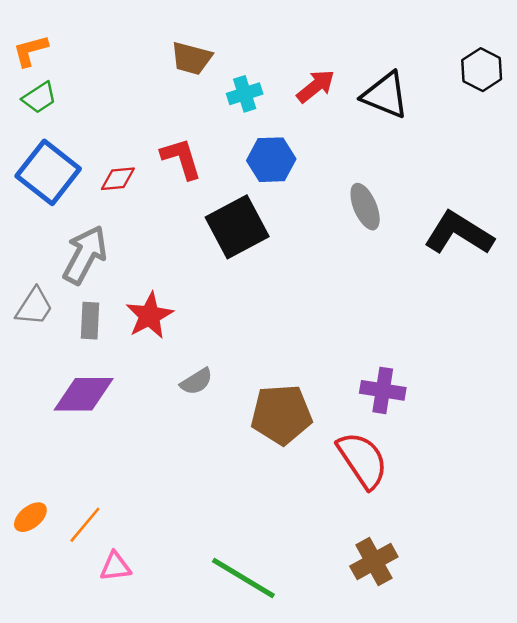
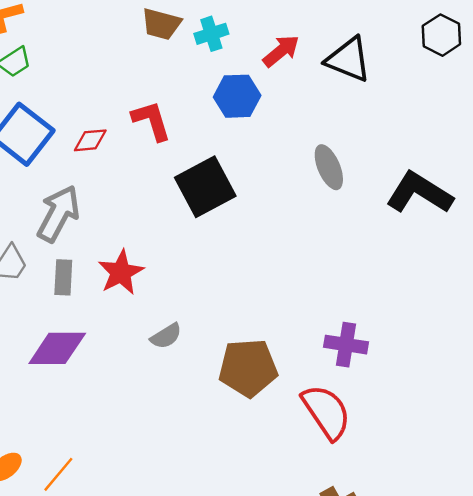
cyan cross: (245, 94) -> (211, 34), moved
blue hexagon: (271, 160) -> (237, 96), moved

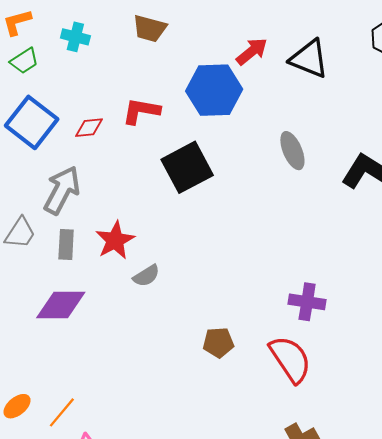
cyan cross: (211, 34) -> (75, 37), moved, turned 32
blue hexagon: (237, 96) -> (214, 90), size x1.4
red L-shape: (151, 121) -> (141, 111), turned -63
gray semicircle: (166, 336) -> (146, 276), moved
brown pentagon: (248, 368) -> (218, 343), moved, size x0.6

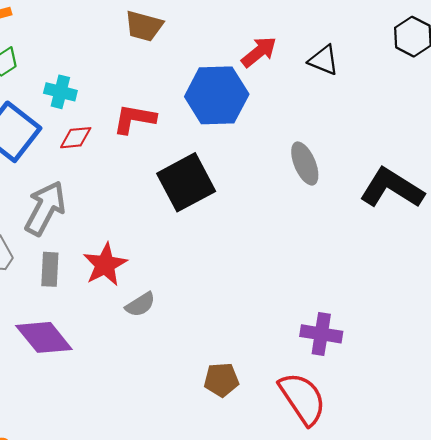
cyan cross: (75, 37) -> (60, 92), moved
black triangle: (309, 59) -> (324, 60), size x0.7
purple diamond: (61, 305) -> (44, 337), turned 51

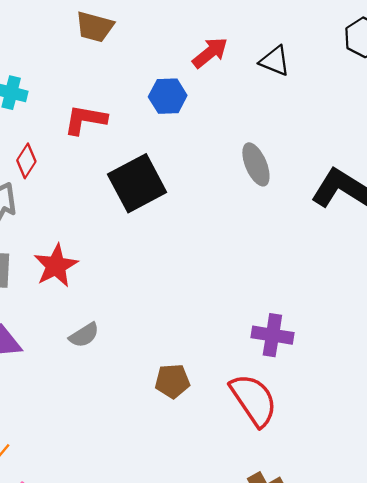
blue hexagon: (217, 95) -> (168, 96), size x0.6
red diamond: (76, 138) -> (26, 161), moved, turned -52
gray semicircle: (140, 305) -> (84, 335), moved

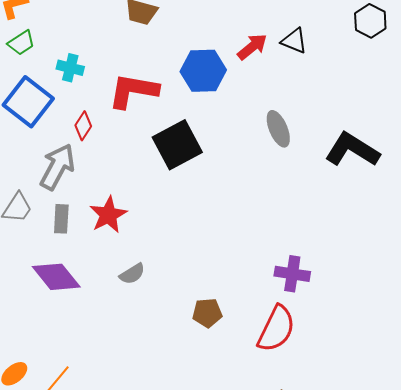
red arrow: (210, 53) -> (252, 47), moved
blue hexagon: (168, 96) -> (203, 71), size x1.4
red L-shape: (85, 120) -> (133, 91), size x1.4
red semicircle: (254, 400) -> (276, 329), turned 60

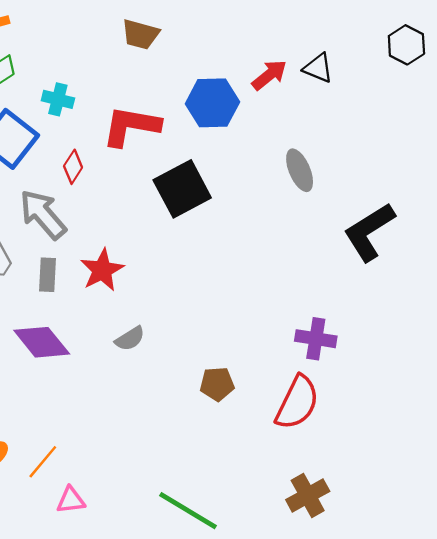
black L-shape: (352, 150) -> (369, 232), moved, turned -64
gray arrow: (57, 167) -> (43, 214), turned -69

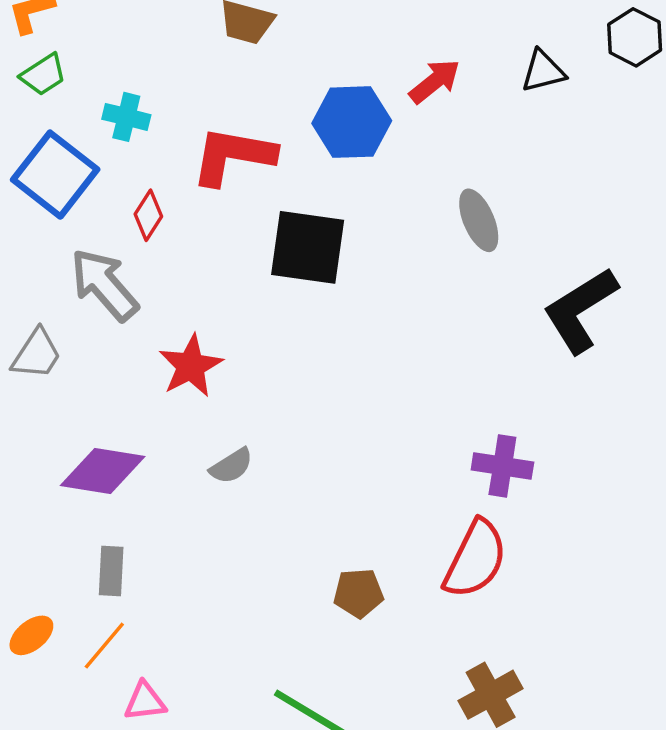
black triangle: (318, 68) -> (543, 71), moved, turned -36
black square: (182, 189) -> (308, 247), turned 36
gray rectangle: (47, 275) -> (111, 571), moved
purple diamond: (42, 342) -> (103, 471), turned -42
brown pentagon: (217, 384) -> (358, 593), moved

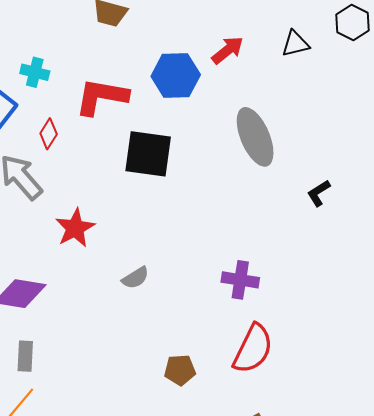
gray ellipse: (479, 220) -> (255, 137), size x1.5
black L-shape: (580, 310) -> (319, 193), size x0.5
gray semicircle: (231, 466) -> (135, 278), moved
purple cross: (502, 466) -> (240, 280), moved

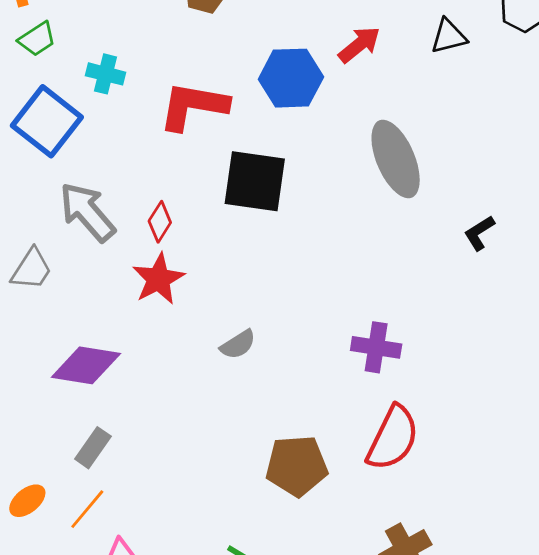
red diamond: (49, 134) -> (160, 222), moved
gray rectangle: (25, 356) -> (93, 448), turned 32
brown pentagon: (180, 370) -> (297, 466), size x1.5

